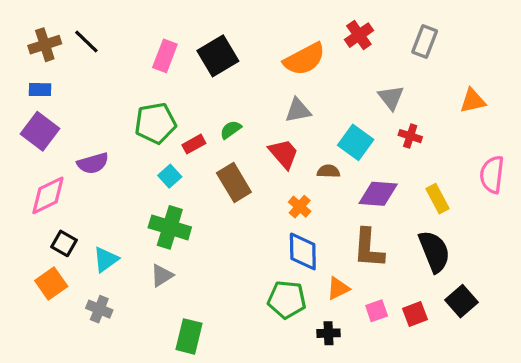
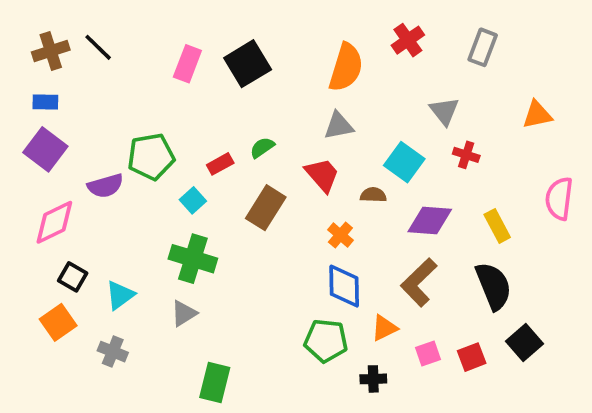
orange semicircle: (304, 59) -> (346, 67), turned -45
green pentagon: (155, 123) -> (151, 157), moved
brown rectangle: (234, 183) -> (266, 208), turned 63
brown L-shape: (369, 248) -> (419, 282), turned 42

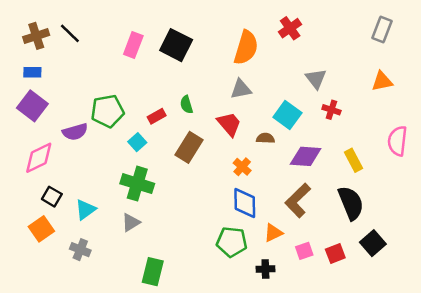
gray rectangle: (483, 47) -> (382, 30), moved
black square: (248, 64) -> (176, 45), turned -32
green semicircle: (262, 148) -> (186, 105), turned -72

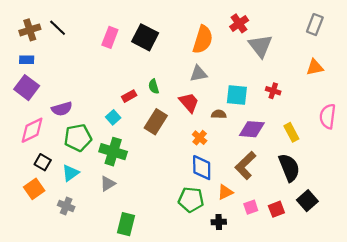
gray triangle: (316, 79) -> (260, 46), moved, size x1.4
green pentagon: (107, 111) -> (78, 138), moved
cyan square: (287, 115) -> (237, 95), turned -30

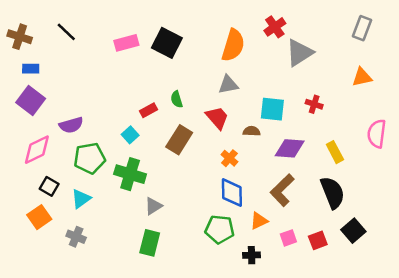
brown cross: (30, 30) -> (20, 37), moved, turned 36
pink rectangle: (110, 37) -> (126, 43), turned 54
gray triangle: (260, 46) -> (299, 53), turned 35
gray triangle: (108, 184) -> (153, 206), moved
green rectangle: (126, 224) -> (150, 243), moved

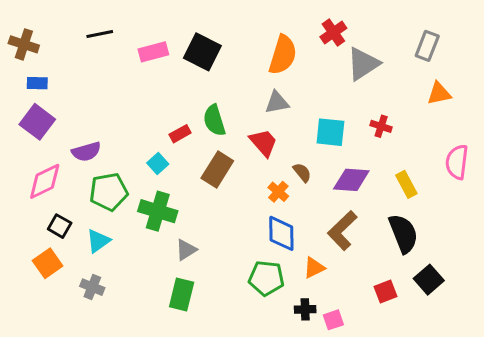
gray rectangle: (362, 28) -> (427, 46), moved
black line: (66, 32) -> (100, 34), moved, turned -55
green semicircle: (177, 99) -> (214, 120), size x1.5
brown semicircle: (252, 131) -> (302, 172), moved, turned 49
pink square: (288, 238) -> (333, 320), moved

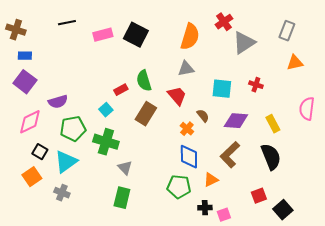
cyan triangle: (98, 241) -> (66, 162), size x1.4
gray triangle: (186, 250) -> (125, 168), turned -42
black square: (429, 280) -> (283, 210), moved

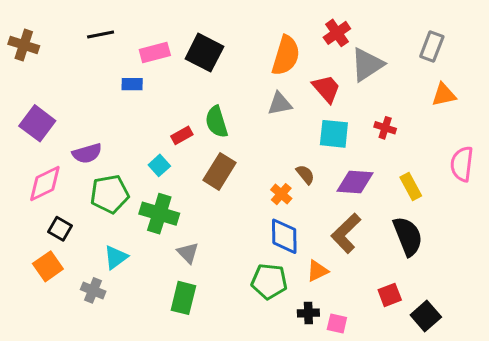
blue rectangle: (25, 56) -> (132, 84), moved
red trapezoid: (177, 96) -> (326, 89), moved
cyan triangle: (66, 162) -> (116, 257), moved, size x0.7
pink square: (224, 215) -> (337, 324), turned 32

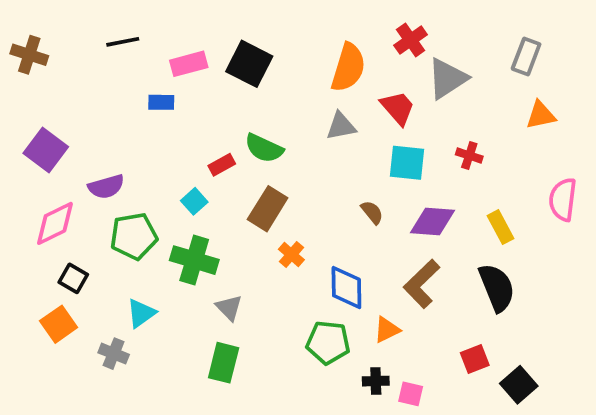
green semicircle: (217, 122) -> (264, 148), turned -48
orange cross: (281, 194) -> (291, 255), moved

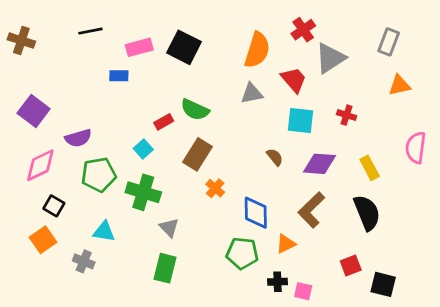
cyan triangle: (141, 313) -> (104, 232), turned 45
black square: (519, 385) -> (383, 284), turned -35

